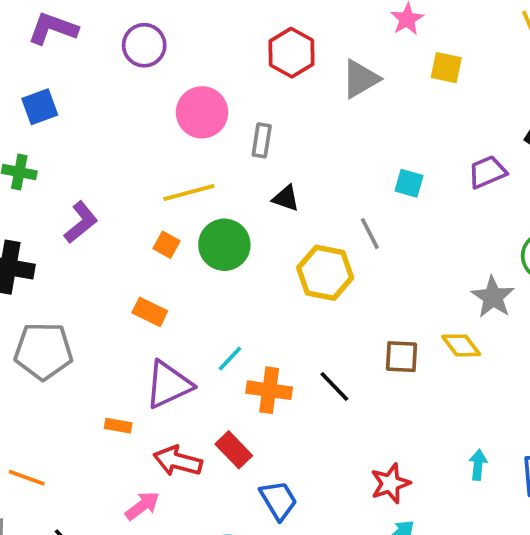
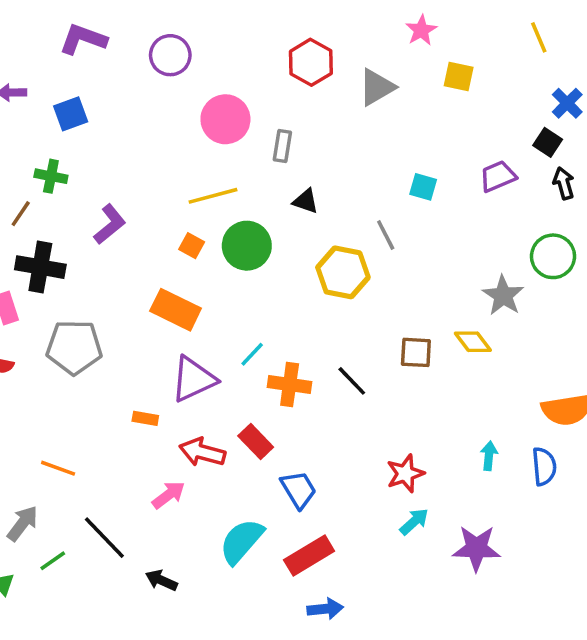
orange rectangle: (150, 312) -> (176, 310), size x1.5

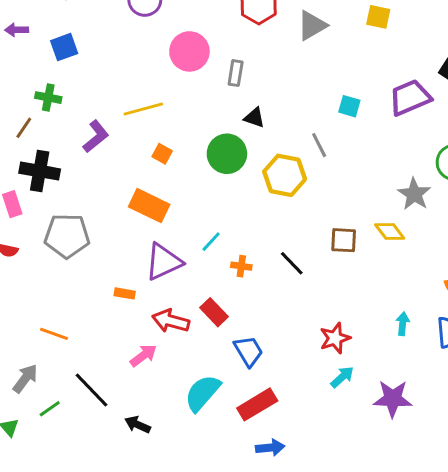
purple trapezoid: (498, 176) -> (410, 98), size x1.4
yellow line: (213, 196) -> (143, 109), moved
green circle: (247, 246) -> (227, 154), moved
orange cross: (290, 385) -> (241, 266), size x0.6

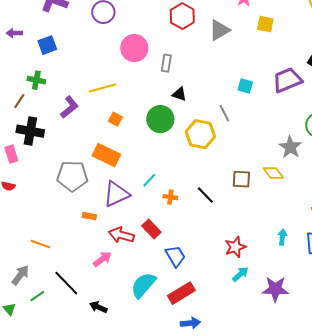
gray pentagon: (67, 236) -> (72, 176), moved

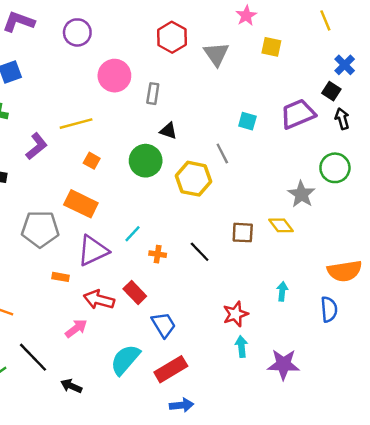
gray triangle: (219, 30) -> (216, 54), turned -35
cyan arrow: (282, 237) -> (282, 291), moved
cyan arrow: (240, 274) -> (241, 346), turned -54

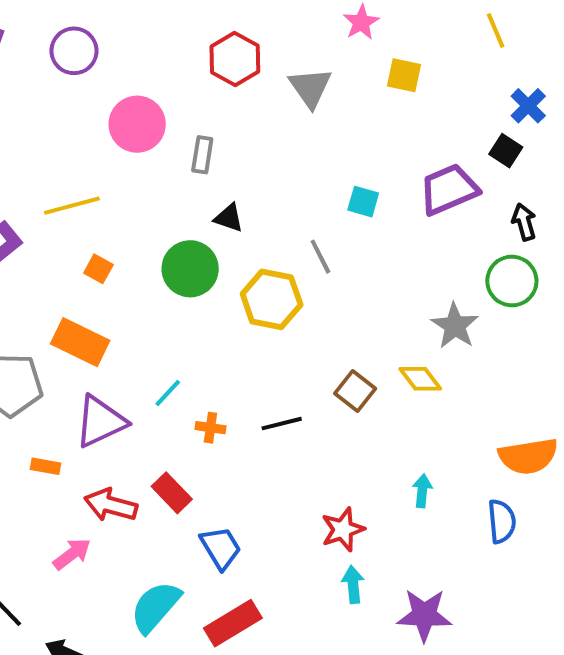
black arrow: (342, 119) -> (524, 222), moved
brown square: (243, 233) -> (355, 391), turned 35
black line: (200, 252) -> (282, 424), turned -60

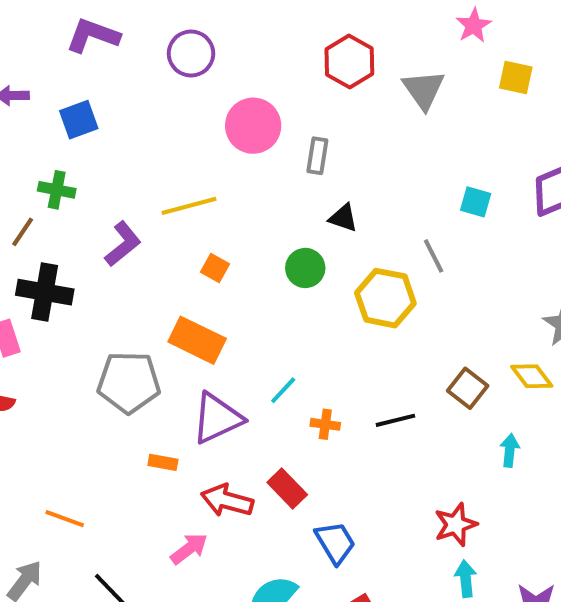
green circle: (190, 269) -> (305, 268), size x0.7
cyan arrow: (422, 491) -> (510, 450), moved

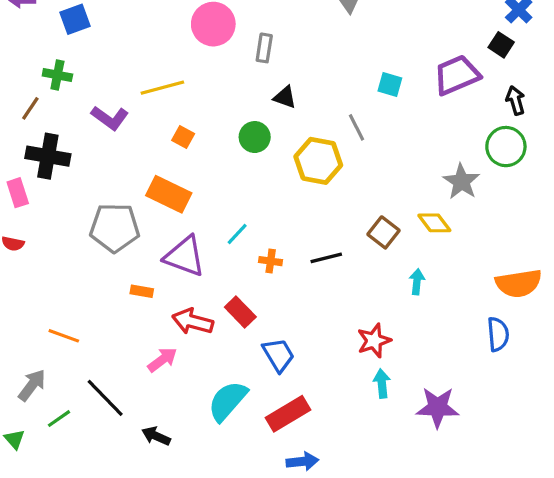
purple L-shape: (123, 244) -> (110, 118), turned 75
purple triangle: (217, 418) -> (185, 256), turned 45

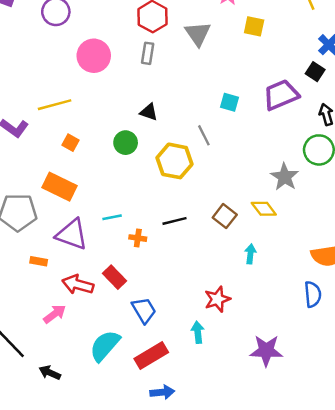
gray rectangle: (264, 48) -> (148, 53), moved
cyan line: (237, 234) -> (112, 217), turned 36
black line: (326, 258) -> (174, 221), moved
cyan arrow: (382, 384) -> (198, 332), moved

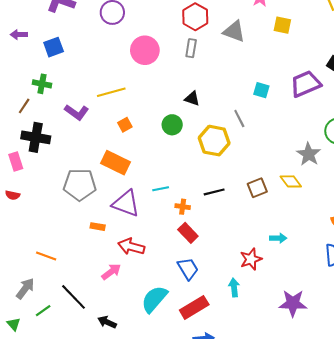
gray triangle: (198, 34) -> (234, 31), turned -35
orange square: (71, 143) -> (125, 125), turned 32
brown square: (225, 216) -> (257, 188), turned 30
cyan arrow: (250, 254) -> (278, 238), moved, turned 84
red rectangle: (115, 277) -> (188, 233), moved

